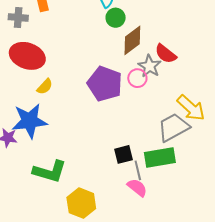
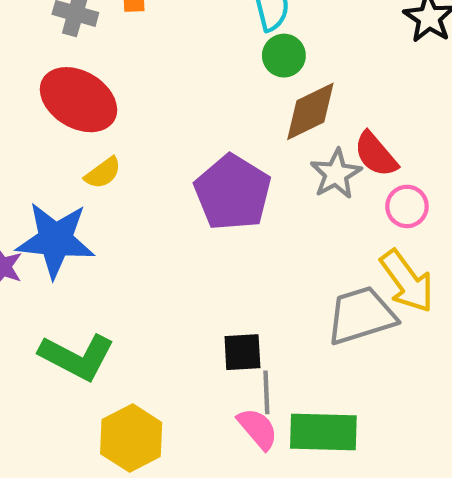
pink circle: (137, 78) -> (407, 206), moved
green rectangle: (160, 158) -> (323, 432), moved

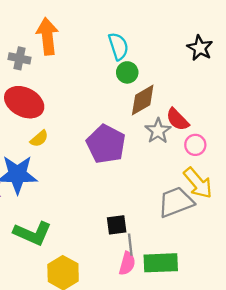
pink semicircle: (258, 429) -> (127, 263), turned 60

